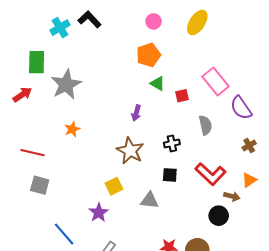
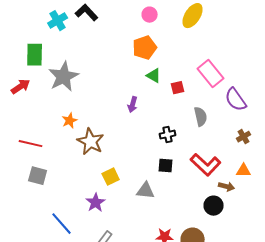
brown star: (130, 151) -> (91, 142), moved
orange triangle: (249, 180) -> (244, 171), turned 35

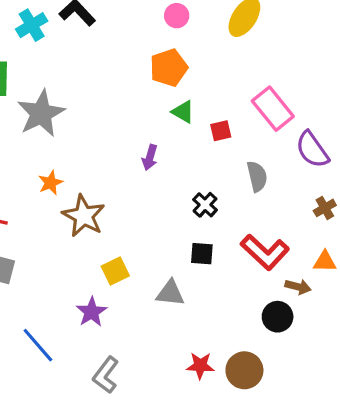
black cross: (168, 135) -> (205, 205), turned -35

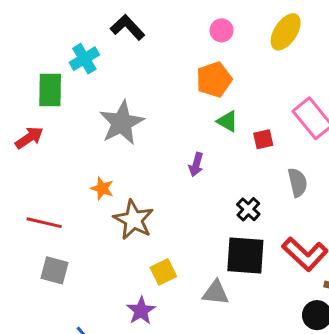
cyan cross: (32, 25) -> (84, 59), moved
gray star: (41, 113) -> (122, 123), moved
orange star: (51, 183) -> (102, 188), turned -30
black square: (202, 254) -> (245, 255), size x1.8

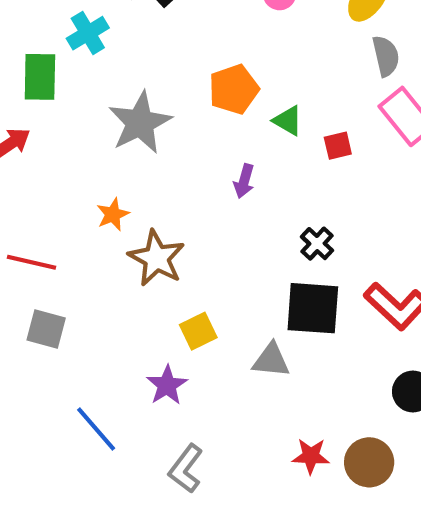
orange pentagon: (214, 80) -> (234, 89), moved
gray semicircle: (298, 182) -> (386, 56), moved
orange star: (102, 188) -> (113, 214), turned 30

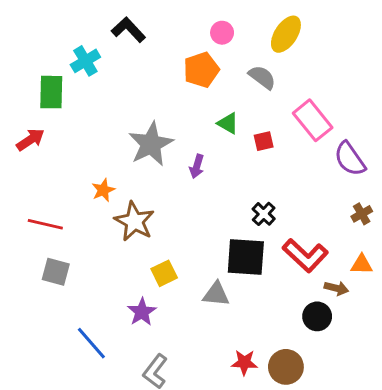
gray semicircle: (386, 56) -> (262, 77), moved, turned -40
orange pentagon: (234, 89) -> (201, 70), moved
gray star: (140, 123) -> (151, 144), moved
black cross: (317, 244) -> (264, 214), moved

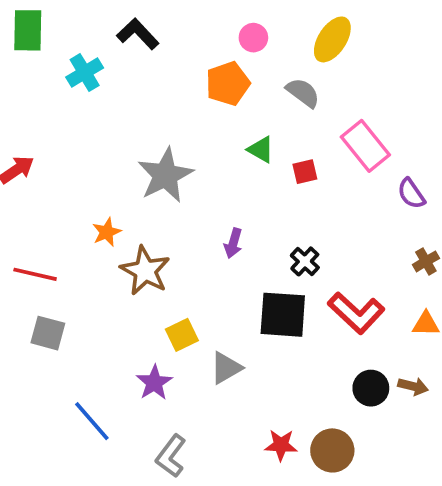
green rectangle: (51, 92) -> (28, 30), moved
purple semicircle: (350, 159) -> (411, 194), size x0.7
purple arrow: (197, 166) -> (233, 243), moved
brown arrow: (336, 288) -> (413, 386), moved
gray triangle: (216, 294) -> (226, 368), moved, turned -36

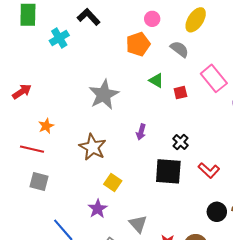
orange star: (107, 232) -> (46, 126), moved
red L-shape: (356, 313) -> (209, 170), size x0.7
yellow square: (182, 335) -> (113, 182), turned -30
gray triangle: (226, 368) -> (138, 224), moved, turned -42

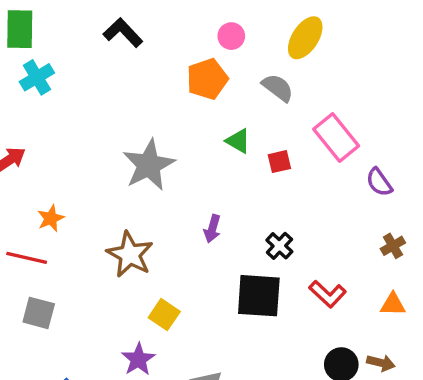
cyan cross: (59, 38) -> (37, 77), moved

